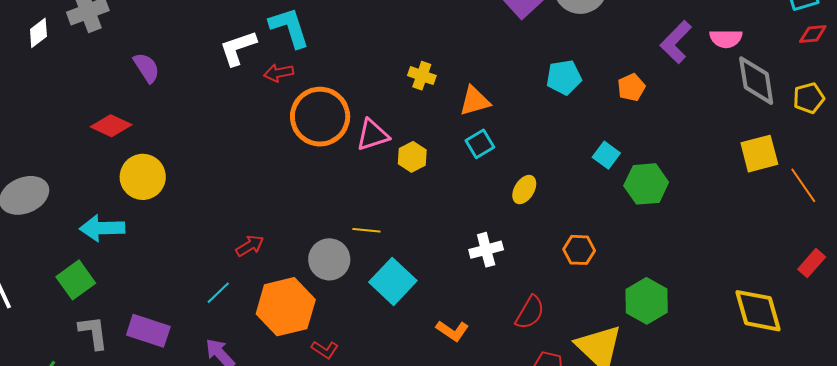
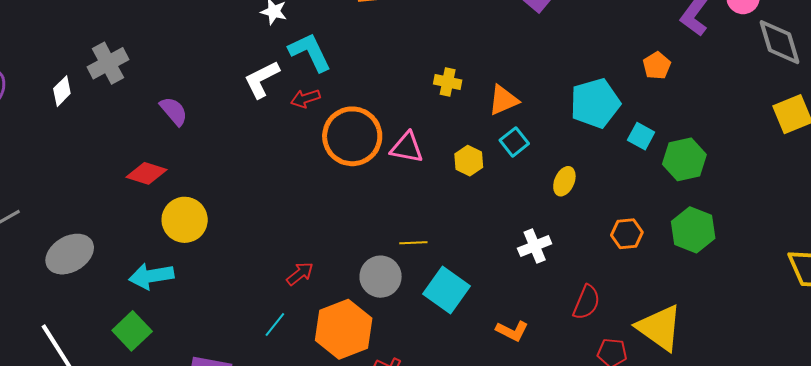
cyan pentagon: (564, 77) -> (595, 103), moved, size x1.4
pink triangle: (373, 135) -> (407, 148), turned 36
yellow hexagon: (412, 157) -> (469, 161), moved
green hexagon: (647, 301) -> (693, 230), moved

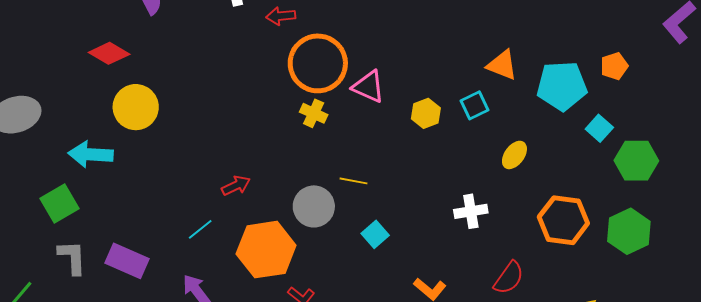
orange pentagon: (657, 66) -> (614, 66), moved
yellow cross: (448, 82) -> (314, 113), moved
orange triangle: (503, 100) -> (502, 65), moved, turned 32
orange hexagon: (627, 234) -> (563, 220), size x1.6
cyan square: (447, 290) -> (375, 234), size x0.6

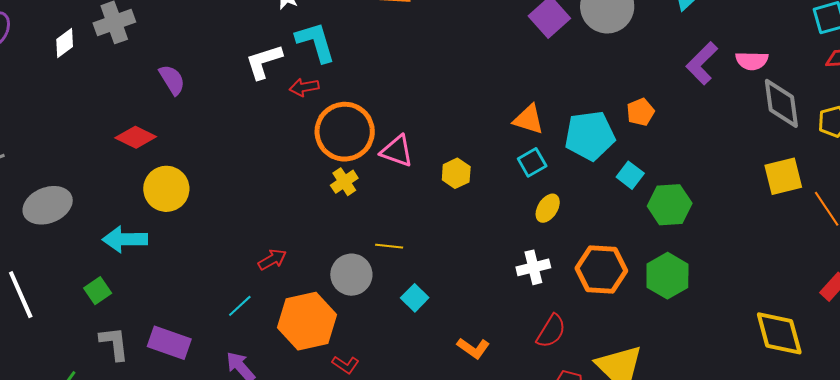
cyan square: (474, 105) -> (532, 162), moved
yellow cross: (314, 113) -> (344, 182), turned 36
green square: (59, 204) -> (98, 291), size x0.7
white cross: (471, 211) -> (533, 267), moved

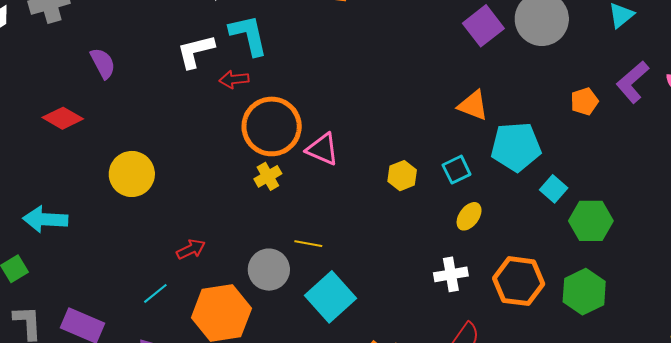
orange pentagon: (640, 112) -> (584, 101), moved
orange triangle: (529, 119) -> (473, 105), moved
yellow hexagon: (456, 173) -> (402, 176), moved
yellow circle: (166, 189) -> (132, 174), moved
cyan square: (415, 298) -> (330, 297), size x1.8

